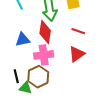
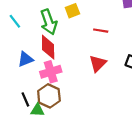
red line: (78, 31) -> (101, 31), moved
red triangle: (77, 54) -> (98, 63), moved

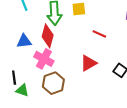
pink cross: (51, 72) -> (44, 59), turned 30
brown hexagon: (49, 96) -> (53, 83), moved

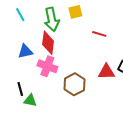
red triangle: (88, 63) -> (106, 72), moved, turned 36
brown hexagon: (53, 83) -> (74, 84), moved

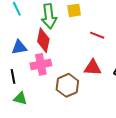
pink cross: (47, 66) -> (41, 64), turned -36
red triangle: (106, 72) -> (93, 68), moved
black line: (20, 89) -> (13, 76), moved

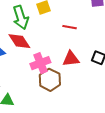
red diamond: (43, 40) -> (19, 41), turned -35
pink cross: (41, 64) -> (40, 63), moved

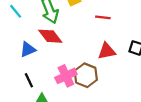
pink cross: (40, 63) -> (66, 76), moved

